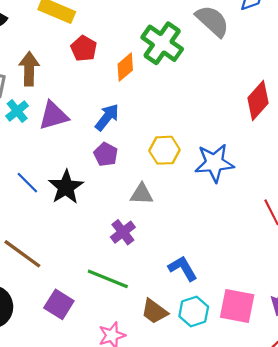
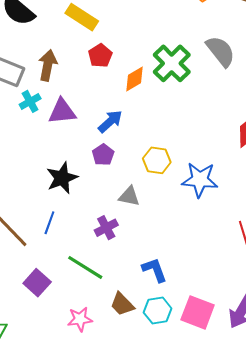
blue line: (27, 183) -> (49, 223), moved, turned 55

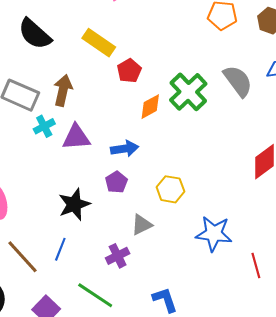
red pentagon: (100, 56) -> (129, 71), moved
blue arrow: (110, 121) -> (125, 149), turned 32
blue star: (200, 180) -> (214, 234), moved
gray triangle: (129, 196) -> (142, 225), turned -40

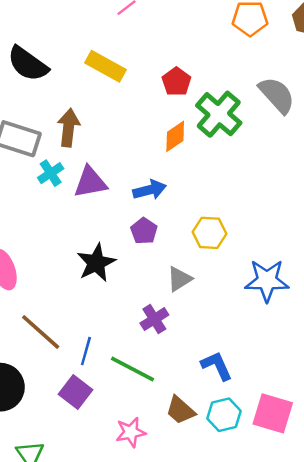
red pentagon: (129, 71) -> (177, 82), moved
blue line: (60, 249) -> (86, 351), moved

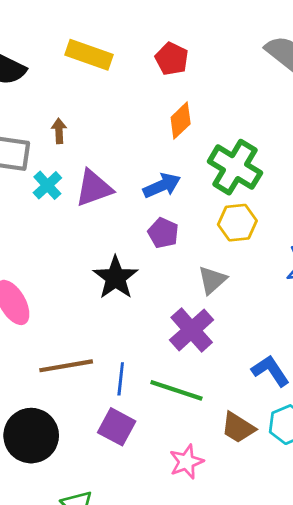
green cross: (219, 114) -> (235, 167), moved
brown arrow: (69, 128) -> (59, 131), size x0.6
purple cross: (154, 319) -> (192, 330), size x1.4
brown line: (41, 332) -> (66, 366), turned -42

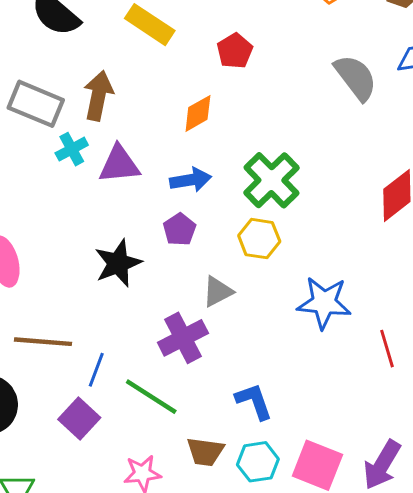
orange diamond: (181, 121) -> (198, 113), moved
brown arrow: (59, 131) -> (98, 96), size x1.8
brown trapezoid: (238, 428) -> (205, 452), turned -39

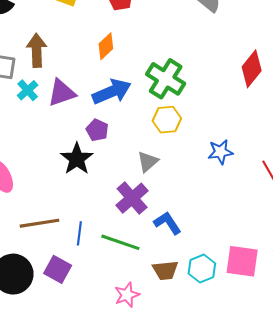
blue arrow: (191, 180) -> (112, 92), size x1.4
purple pentagon: (179, 229) -> (97, 130), moved
blue star: (324, 303) -> (220, 152), size x0.7
blue L-shape: (254, 401) -> (167, 223), moved
purple square: (79, 418) -> (58, 269), moved

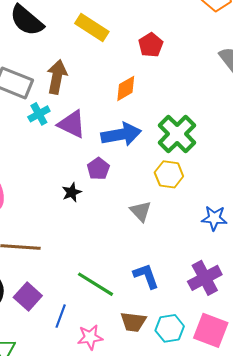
purple triangle: (62, 93) -> (72, 124), turned 32
black star: (77, 159) -> (72, 192), size x0.6
gray triangle: (148, 162) -> (141, 211), turned -45
purple cross: (132, 198) -> (205, 278), moved
blue line: (79, 233) -> (61, 316), moved

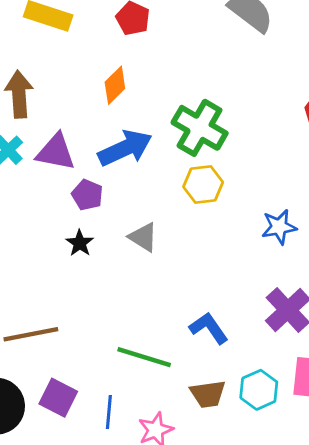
purple pentagon: (98, 169) -> (87, 195), moved
gray triangle: (141, 211) -> (143, 237), moved

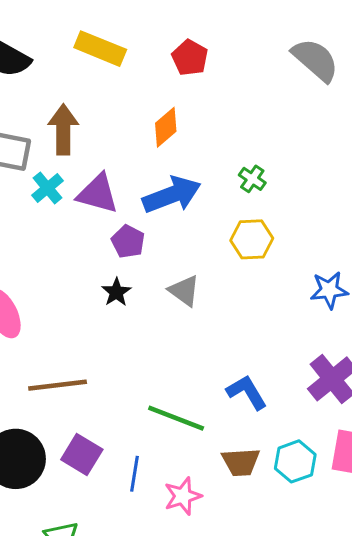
green cross: (200, 128) -> (252, 179), size x0.5

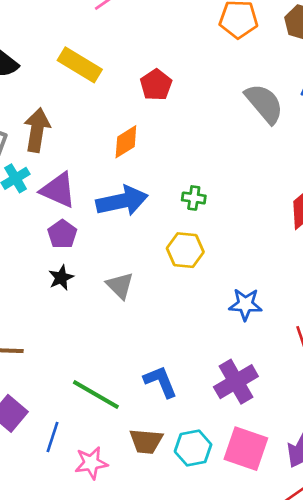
green cross: (252, 179) -> (194, 198), turned -35
purple pentagon: (128, 241) -> (62, 234), moved

